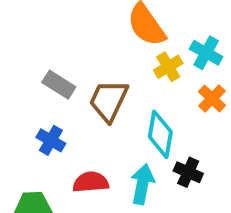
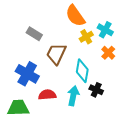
gray rectangle: (59, 85) -> (34, 34), moved
blue cross: (51, 140) -> (27, 74), size x1.6

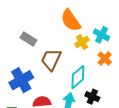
cyan diamond: (82, 71) -> (78, 77), turned 40
blue cross: (27, 74) -> (21, 80), turned 30

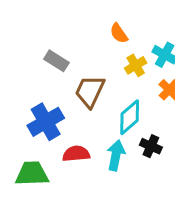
orange semicircle: (71, 20) -> (119, 33), size x0.6

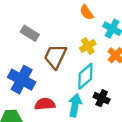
orange semicircle: (119, 33) -> (87, 12), moved
yellow cross: (136, 65) -> (88, 46), moved
blue cross: (46, 122) -> (22, 80), turned -32

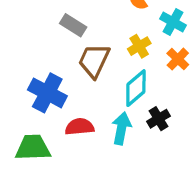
gray rectangle: (30, 33) -> (73, 25), moved
black cross: (102, 98) -> (158, 119), turned 35

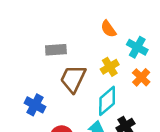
gray rectangle: (73, 25) -> (56, 50), turned -36
blue cross: (47, 93) -> (35, 105), size x0.7

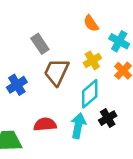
gray rectangle: (56, 50) -> (40, 44), turned 60
blue cross: (35, 105) -> (17, 85), moved, turned 30

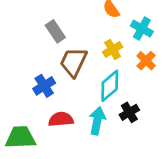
blue cross: (17, 85) -> (44, 86), moved

